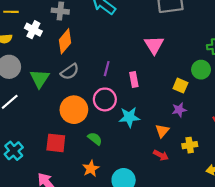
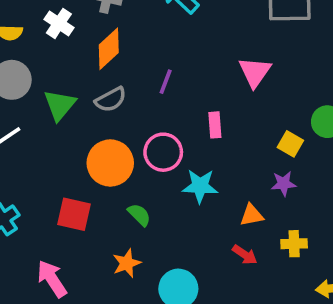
purple line: (107, 69) -> (166, 82), moved
orange triangle: (162, 131) -> (252, 215), turned 32

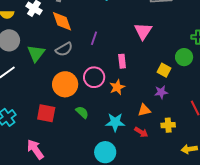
orange diamond: (109, 49) -> (62, 21), turned -65
cyan star: (200, 186) -> (115, 122), moved
orange star: (127, 263) -> (117, 87), moved

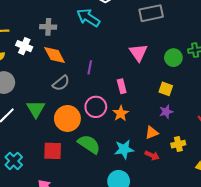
green triangle: (36, 53) -> (36, 109), moved
green circle: (184, 57) -> (173, 58), moved
green semicircle: (82, 112) -> (89, 144), size x1.6

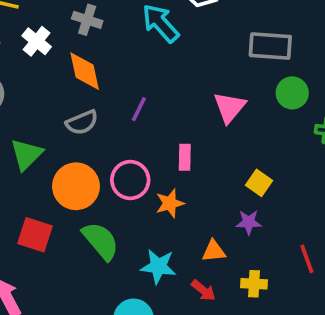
green circle: (173, 58) -> (292, 93), moved

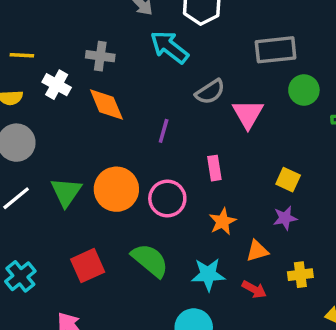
gray semicircle: (82, 122) -> (210, 92), moved
orange circle: (76, 186) -> (116, 189), moved
orange star: (170, 203) -> (223, 222), moved
red square: (35, 235) -> (88, 266), turned -32

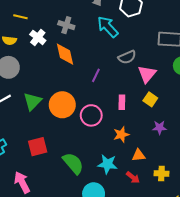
yellow square: (288, 180) -> (150, 99), moved
purple star: (285, 218) -> (160, 127), moved
green semicircle: (150, 260) -> (73, 163), moved

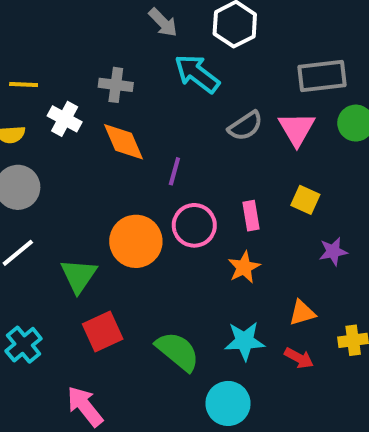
pink triangle: (147, 74) -> (297, 129), moved
purple line: (96, 75) -> (174, 171), moved
green triangle: (32, 101) -> (79, 276), moved
pink circle: (91, 115) -> (194, 225), moved
orange star: (121, 135) -> (244, 267), moved

